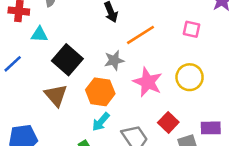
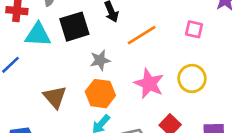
cyan triangle: (39, 34) -> (38, 35), size x1.5
black square: (67, 60) -> (74, 27), moved, turned 32
gray star: (114, 60) -> (100, 60), moved

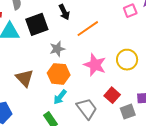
pink square: (194, 29) -> (130, 11), moved, turned -32

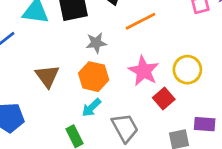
red square: (112, 95) -> (164, 99), moved

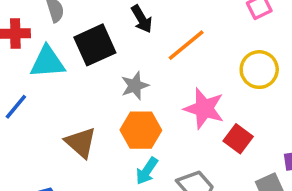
yellow circle: (187, 70) -> (259, 70), moved

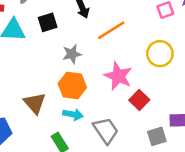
black square: (95, 45) -> (48, 22), size x0.7
brown triangle: (81, 143) -> (35, 103), moved
cyan arrow: (147, 171) -> (73, 114), turned -120

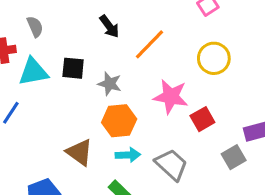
black square: (48, 22) -> (73, 68), moved, turned 36
gray star: (72, 54) -> (110, 84), turned -30
red square: (139, 100) -> (202, 119), turned 30

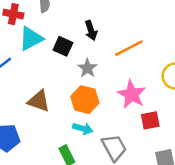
black arrow: (109, 26) -> (91, 30), moved
cyan triangle: (33, 72) -> (31, 39), turned -36
brown triangle: (79, 152) -> (39, 101), moved, turned -35

